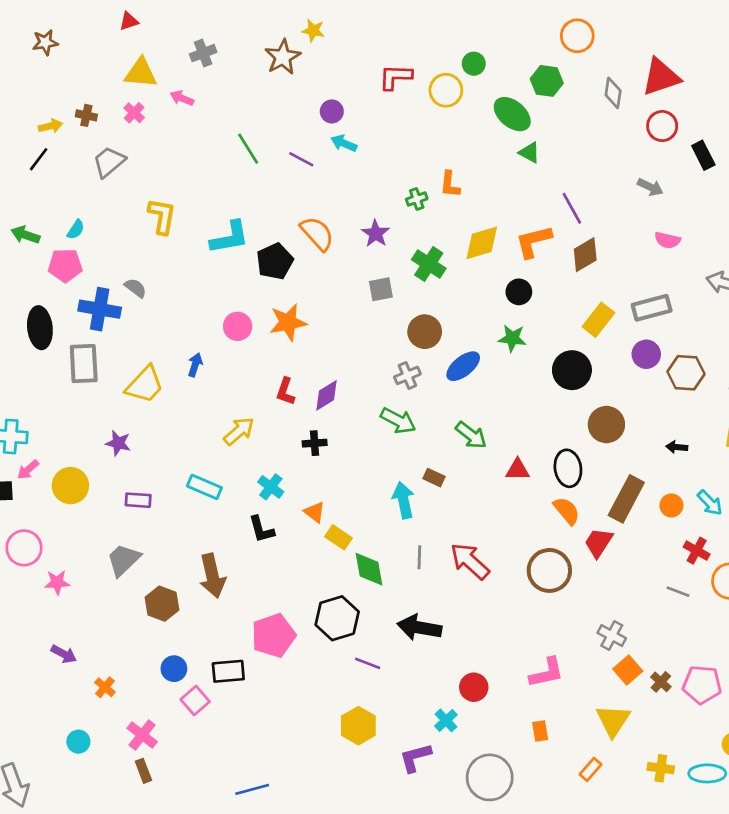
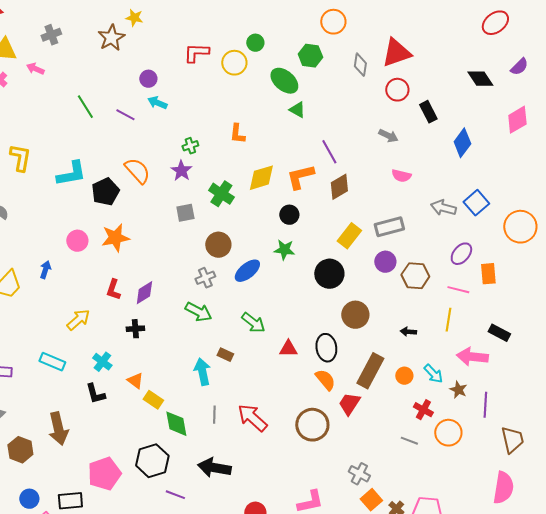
green cross: (417, 199) -> (190, 146), moved

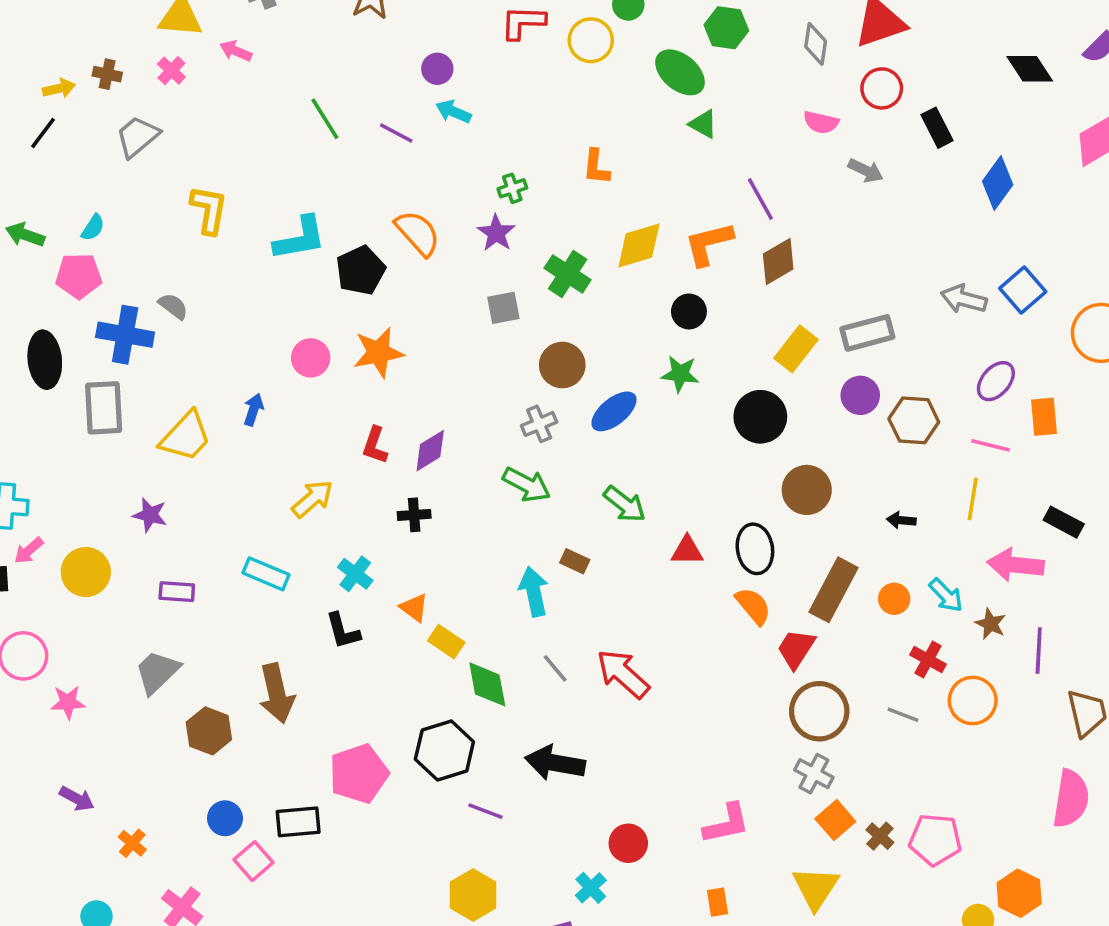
pink semicircle: (401, 176) -> (821, 122), moved
gray line: (214, 415) -> (555, 668), turned -42
brown circle: (312, 425) -> (819, 711), moved

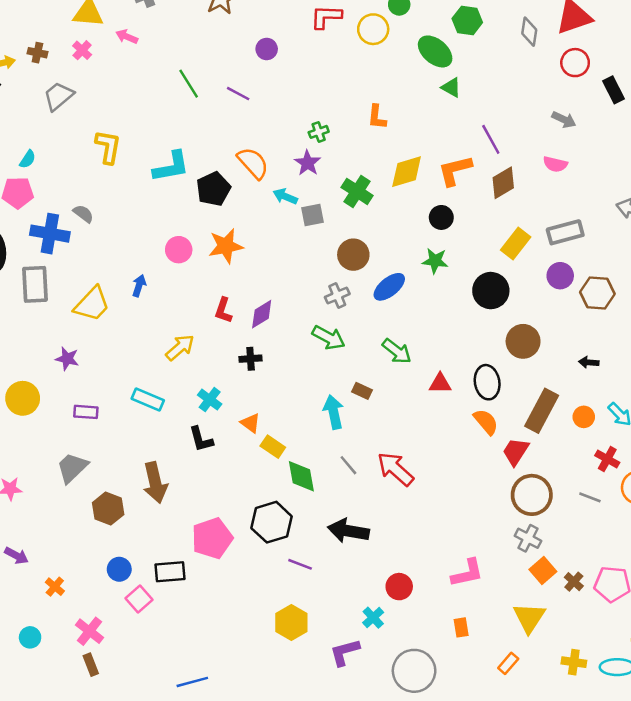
cyan arrow: (453, 112) -> (285, 196), moved
pink semicircle: (821, 122) -> (555, 164), moved

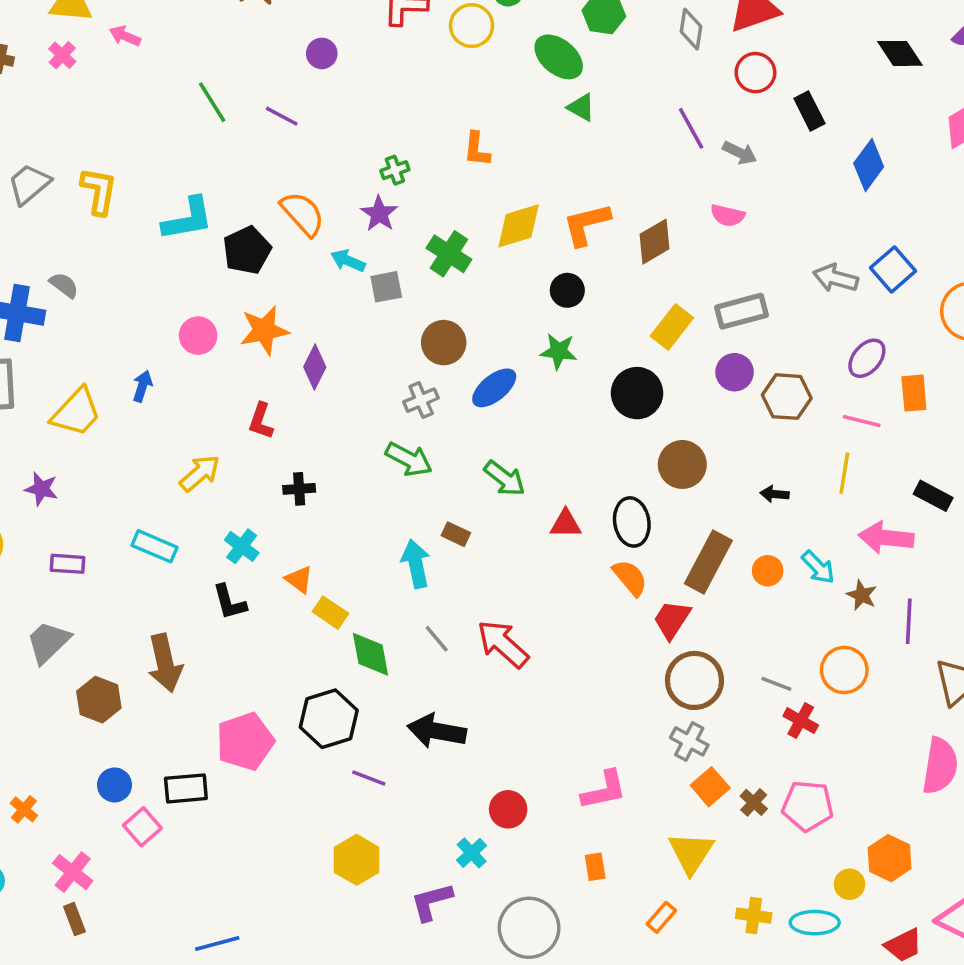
gray trapezoid: (59, 96) -> (29, 184), moved
purple line: (491, 139) -> (691, 128), moved
purple diamond: (262, 314) -> (315, 367), moved, turned -32
red cross: (607, 459) -> (801, 721), moved

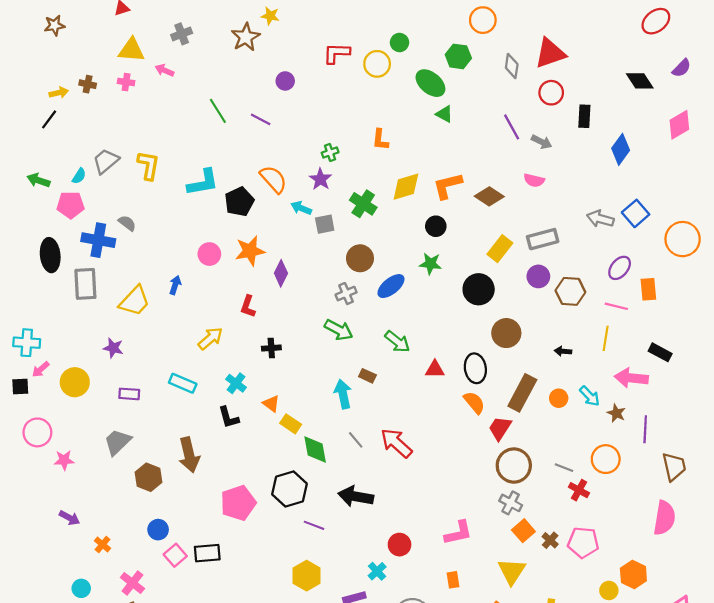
pink cross: (62, 55) -> (126, 82), turned -35
black rectangle: (809, 111) -> (584, 116), turned 30
brown diamond: (654, 242) -> (489, 196), turned 64
black rectangle: (186, 788) -> (207, 553), moved

